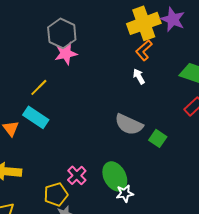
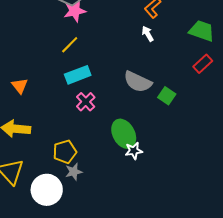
yellow line: (39, 87) -> (70, 45), moved
cyan rectangle: (36, 117) -> (78, 75), moved, turned -55
pink cross: (77, 175) -> (86, 102), moved

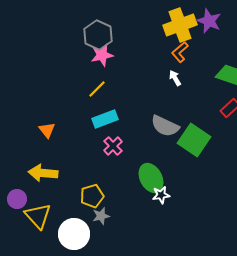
green square: (167, 96) -> (194, 140), size x1.8

